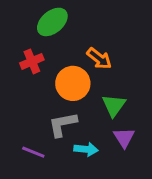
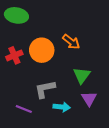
green ellipse: (52, 22) -> (16, 15), moved, turned 50
red cross: (32, 61) -> (14, 55), moved
orange circle: (73, 83) -> (42, 50), moved

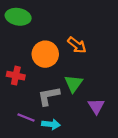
red cross: (14, 55) -> (16, 76), moved, turned 35
green triangle: (82, 75) -> (74, 84), moved
cyan arrow: (62, 107) -> (51, 124), moved

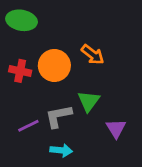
red cross: (16, 76) -> (20, 71), moved
purple line: (26, 117) -> (28, 126), moved, turned -48

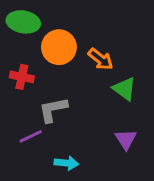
orange circle: (54, 65) -> (59, 47), moved
green triangle: (89, 101) -> (124, 89), moved, turned -30
gray L-shape: (58, 116) -> (53, 110), moved

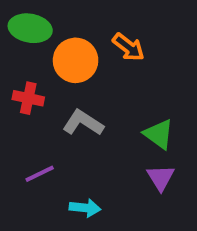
orange arrow: (101, 59) -> (128, 47), moved
green triangle: (124, 89) -> (159, 134), moved
gray L-shape: (53, 110) -> (83, 123), moved, turned 44

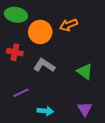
orange arrow: (128, 47) -> (69, 25), turned 120
purple triangle: (161, 178) -> (85, 109), moved

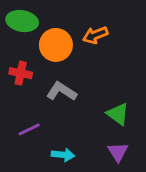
green triangle: (85, 71) -> (118, 114), moved

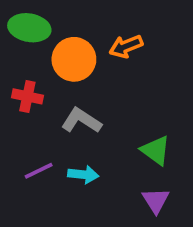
cyan arrow: (63, 155) -> (83, 175), moved

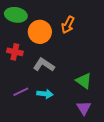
orange arrow: (126, 46) -> (68, 25), turned -42

